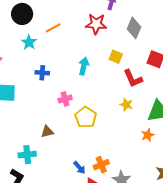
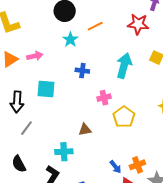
cyan arrow: (84, 66) -> (124, 66), size x1.4

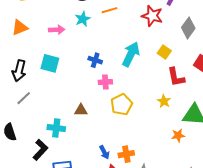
pink arrow: (35, 56) -> (57, 30), moved
blue cross: (82, 71) -> (95, 60), moved

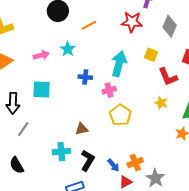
cyan star: (83, 19) -> (68, 49), moved
pink cross: (105, 82) -> (109, 90), moved
black L-shape: (40, 150) -> (88, 160), moved

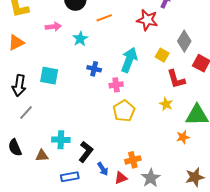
gray diamond: (170, 26) -> (184, 41), moved
pink arrow: (41, 55) -> (53, 27), moved
brown triangle: (82, 129) -> (42, 156), moved
blue arrow: (113, 165) -> (103, 169), moved

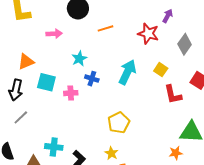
cyan star: (80, 39) -> (79, 59), moved
gray diamond: (184, 41) -> (185, 44), moved
orange triangle: (16, 43) -> (26, 62), moved
pink cross: (116, 85) -> (71, 93), moved
yellow star: (166, 104) -> (111, 153), moved

